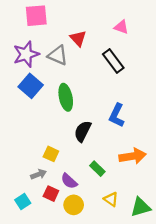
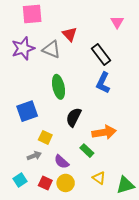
pink triangle: (121, 27) -> (117, 22), moved, turned 40
blue square: (31, 86) -> (27, 111), moved, turned 30
blue L-shape: (117, 115) -> (103, 83), moved
orange arrow: (133, 156) -> (104, 132), moved
red square: (51, 194) -> (45, 183), moved

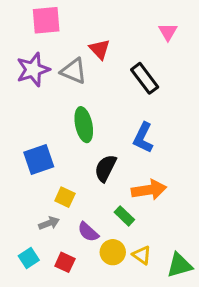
blue L-shape: (103, 83) -> (143, 138), moved
yellow circle: (66, 183) -> (113, 252), moved

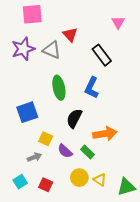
blue L-shape: (143, 138) -> (92, 88), moved
purple semicircle: (88, 232) -> (65, 151), moved

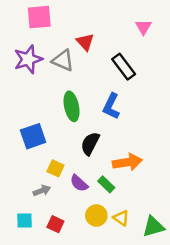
cyan square: (20, 182) -> (24, 220), turned 32

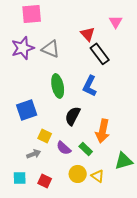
red triangle: (85, 42) -> (88, 34), moved
orange arrow: (127, 162) -> (103, 131), turned 110
green triangle: (153, 227) -> (124, 161), moved

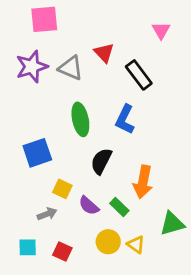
red triangle: (88, 34) -> (104, 53), moved

